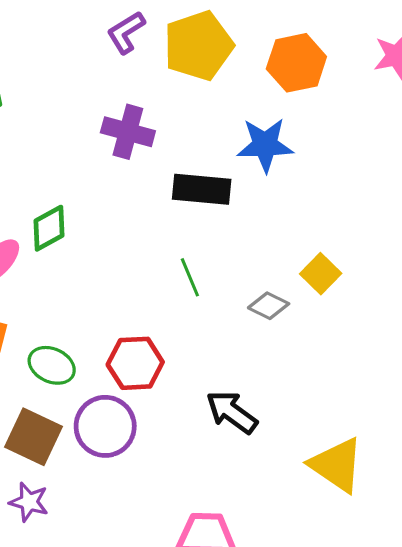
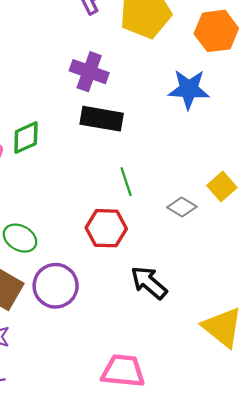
black rectangle: (202, 189) -> (102, 119), moved
red hexagon: (135, 363) -> (106, 228), moved

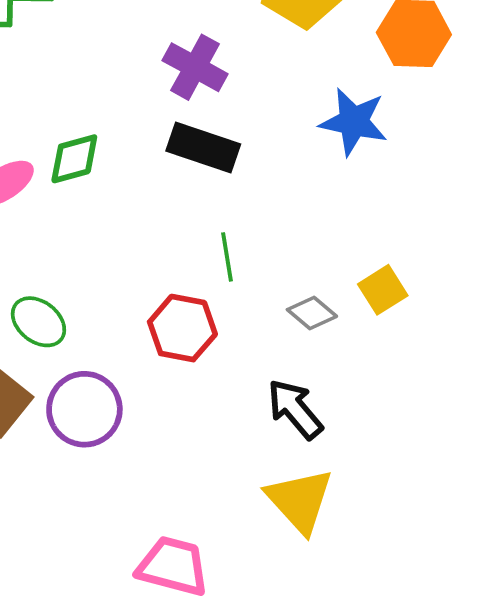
black arrow: (149, 283) -> (295, 409), moved
yellow triangle: (223, 327) -> (300, 501), moved

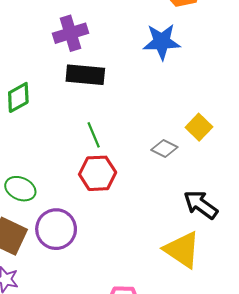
purple cross: (195, 67) -> (70, 33), turned -32
green line: (227, 257) -> (94, 135), moved
black arrow: (295, 409) -> (201, 205), moved

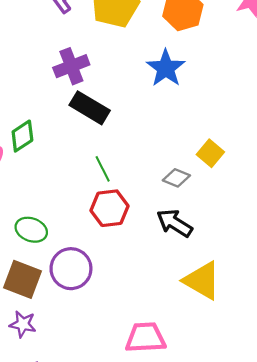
blue star: (162, 42) -> (166, 68), turned -30
black rectangle: (85, 75) -> (90, 108), turned 30
black arrow: (201, 205) -> (175, 223), moved

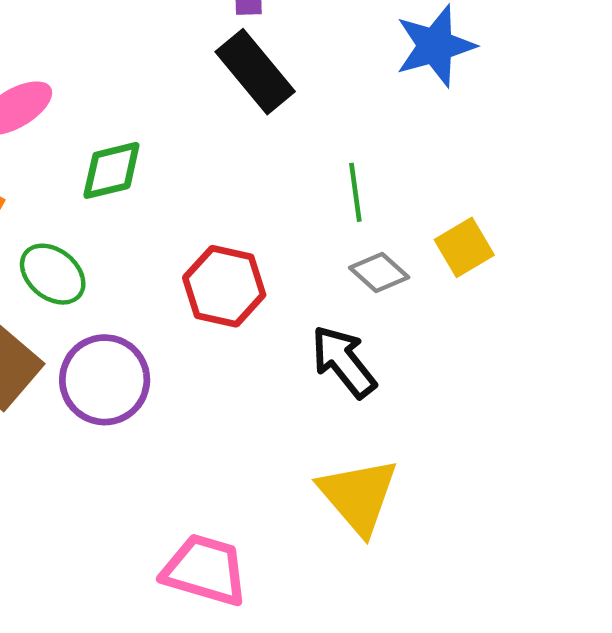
green diamond: (22, 136) -> (111, 170), moved
green line: (103, 169) -> (355, 192), moved

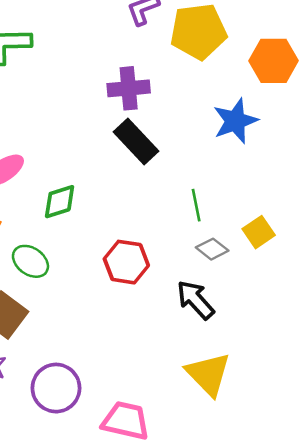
purple circle: (105, 380) -> (56, 388), moved

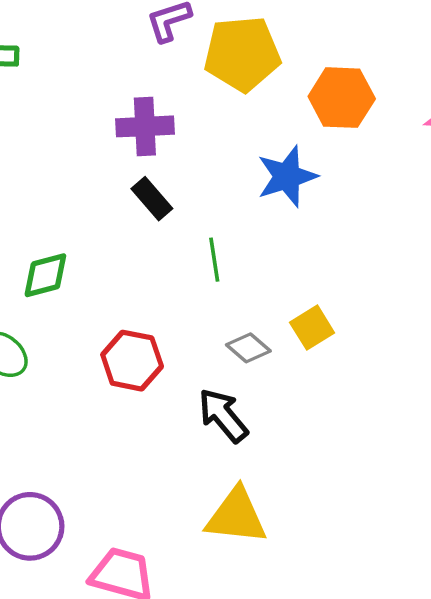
black rectangle: (136, 142) -> (152, 199), size x0.7
green line: (196, 205) -> (214, 260), moved
yellow triangle: (208, 374) -> (236, 516), turned -42

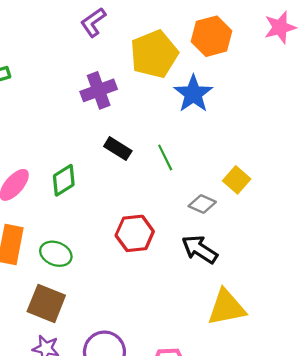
yellow pentagon: (242, 54) -> (154, 54), moved
black rectangle: (152, 199) -> (118, 149), moved
green diamond: (45, 275) -> (64, 180), moved

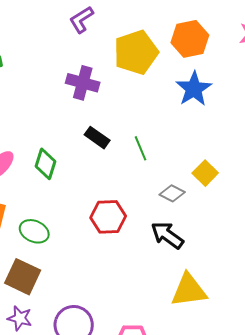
purple cross: (99, 90) -> (83, 83), turned 32
blue star: (193, 94) -> (194, 89), moved
green diamond: (64, 180) -> (46, 164), turned -44

